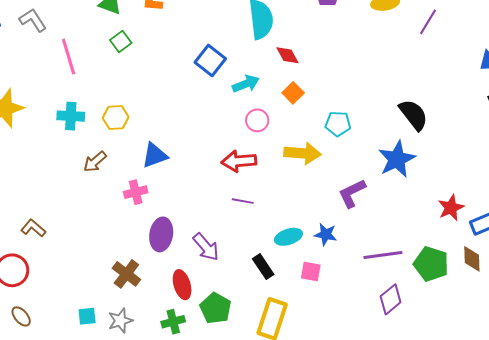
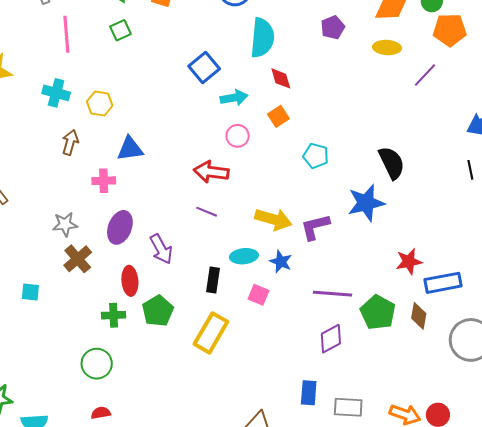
yellow arrow: (302, 153) -> (273, 219), moved
brown arrow: (95, 162) -> (70, 142), turned 135
black rectangle: (263, 267) -> (213, 280), turned 30
gray star: (120, 321) -> (65, 224), moved

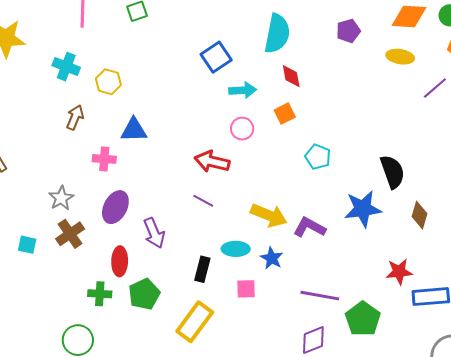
gray star: (65, 224) -> (61, 198), turned -30
purple L-shape: (315, 227) -> (310, 227), turned 36
cyan square: (30, 292) -> (27, 245), moved
pink square: (258, 295) -> (246, 289), turned -30
brown diamond: (419, 316) -> (419, 215), moved

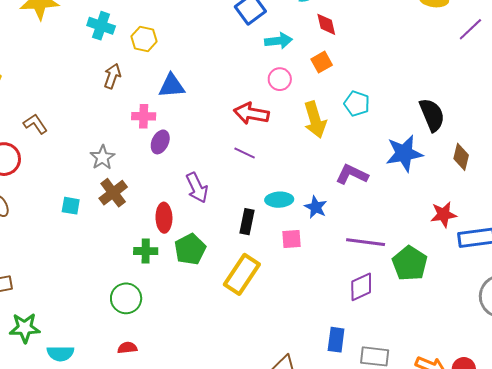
purple ellipse: (115, 207) -> (160, 142), moved, size x0.7
yellow arrow: (269, 215) -> (315, 120), moved, turned 54

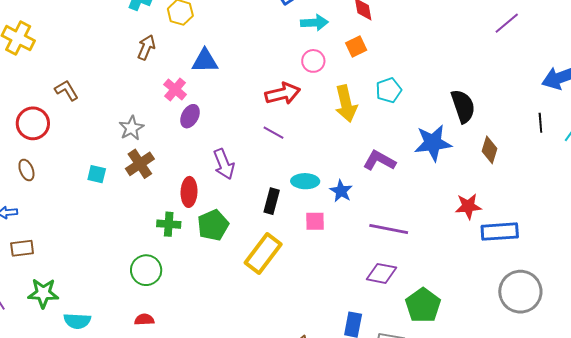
cyan pentagon: (357, 104) -> (389, 90), turned 30
red arrow: (251, 114) -> (283, 94), turned 152
pink cross: (144, 116) -> (175, 89), turned 35
green pentagon: (410, 263) -> (423, 305), moved
purple diamond: (361, 287) -> (382, 273), turned 32

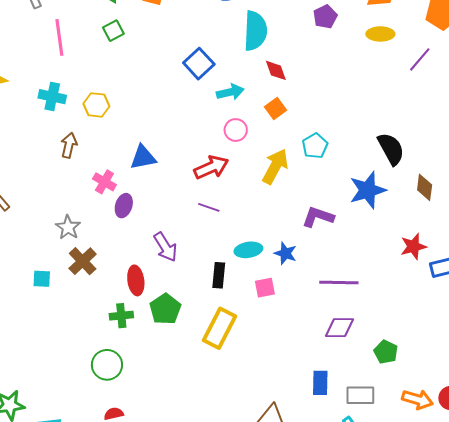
blue triangle: (205, 61) -> (143, 157), moved
yellow arrow: (346, 104) -> (275, 166), turned -129
green pentagon: (423, 305) -> (386, 352), size x0.7

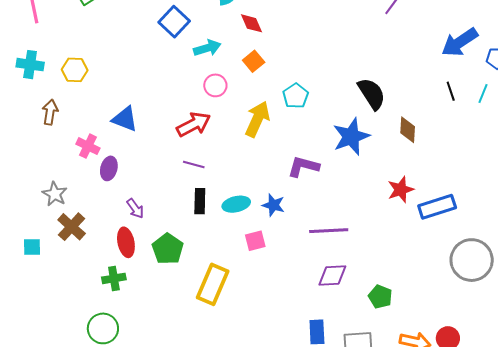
blue triangle: (143, 157) -> (125, 119), turned 36
purple arrow: (165, 247) -> (135, 208), moved, size x0.7
black rectangle: (219, 275) -> (200, 201), moved
green pentagon: (165, 309) -> (168, 249), moved

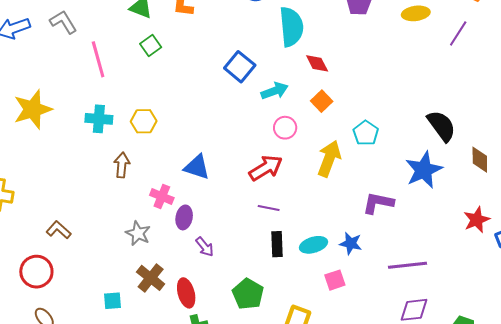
gray star: (55, 194) -> (138, 233), moved
purple arrow: (135, 208) -> (205, 247), moved
red ellipse: (126, 242) -> (186, 293), moved

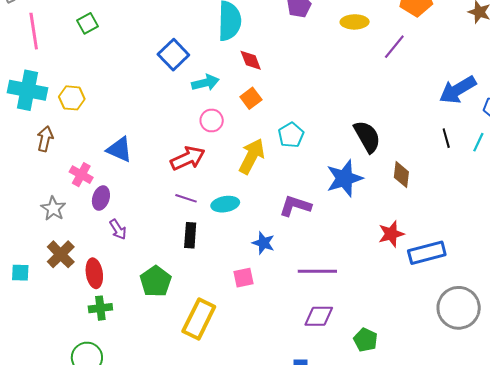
cyan cross: (99, 119) -> (28, 90), size x1.4
cyan ellipse: (313, 245) -> (225, 204), moved

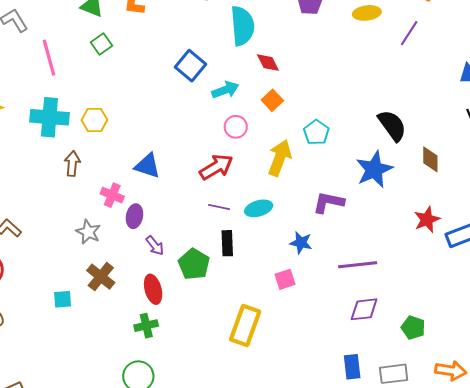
red ellipse: (94, 273) -> (153, 289), moved
green pentagon: (156, 281) -> (194, 264), moved

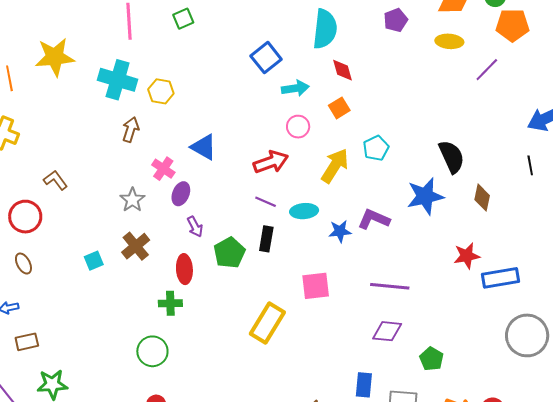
blue star: (301, 243) -> (340, 231), moved, turned -30
pink square: (285, 279) -> (316, 286), size x1.4
cyan square: (63, 299) -> (94, 261), turned -30

